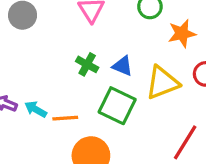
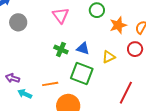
yellow triangle: (162, 83) -> (109, 57), size x0.6
cyan arrow: (36, 109) -> (25, 94), moved

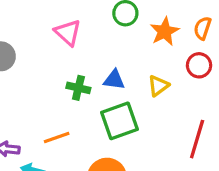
green square: (82, 74) -> (120, 121), turned -30
orange line: (50, 84) -> (57, 138), moved

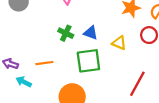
yellow triangle: (158, 86) -> (119, 43), turned 48

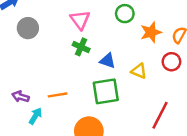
green cross: (66, 33) -> (81, 47), moved
cyan arrow: (24, 82) -> (35, 116), turned 96

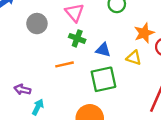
gray circle: (28, 28) -> (37, 24), moved
orange star: (151, 32) -> (144, 33), moved
orange line: (58, 95) -> (64, 64), moved

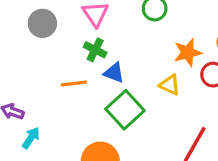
blue triangle: (103, 50) -> (114, 73), moved
green square: (103, 79) -> (125, 110), turned -36

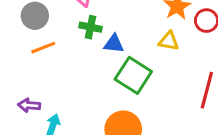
orange line: (74, 83) -> (43, 48), moved

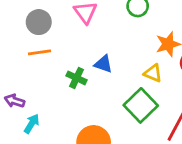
green cross: (90, 27) -> (77, 78), moved
green square: (133, 75) -> (141, 105), moved

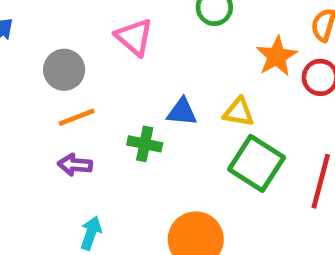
yellow triangle: (153, 73) -> (239, 112), moved
purple arrow: (15, 101) -> (75, 165), moved

